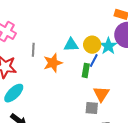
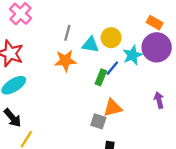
yellow circle: (92, 45) -> (111, 38), moved
gray line: (33, 50) -> (67, 33), moved
orange triangle: (101, 94) -> (113, 108), turned 30

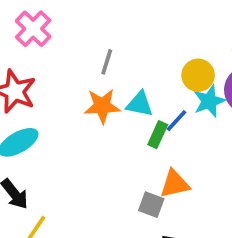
yellow circle: (111, 38) -> (198, 75), moved
cyan triangle: (90, 45) -> (140, 104), moved

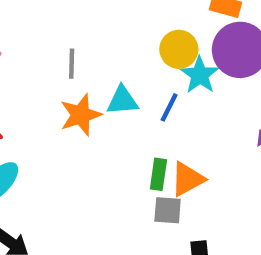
green rectangle: (158, 135) -> (158, 174), moved

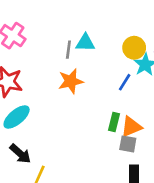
cyan triangle: (122, 101) -> (85, 43), moved
gray square: (168, 210) -> (128, 144), moved

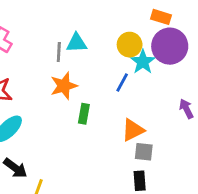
green rectangle: (114, 122) -> (84, 114), moved
gray square: (128, 144) -> (144, 152), moved

